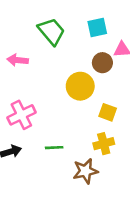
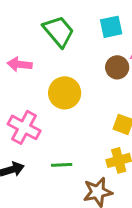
yellow circle: (80, 86) -> (65, 93), moved
pink cross: (21, 115) -> (24, 127), turned -36

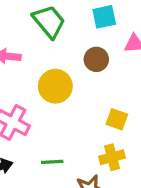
brown circle: (117, 67) -> (96, 59), moved

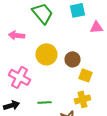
brown circle: (96, 59) -> (72, 59), moved

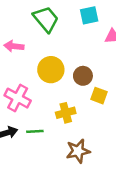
yellow cross: (82, 99) -> (66, 113), moved
green line: (44, 102) -> (35, 131), moved

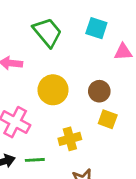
cyan square: (89, 15) -> (96, 28), turned 30
brown circle: (83, 76) -> (99, 91), moved

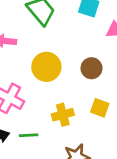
yellow square: (108, 119) -> (100, 108), moved

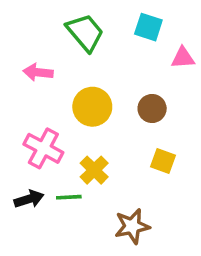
yellow cross: (63, 115) -> (94, 170), moved, turned -30

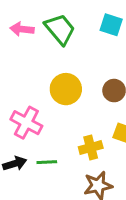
pink arrow: (38, 72) -> (22, 29), moved
yellow cross: (94, 170) -> (91, 148), moved, turned 30

